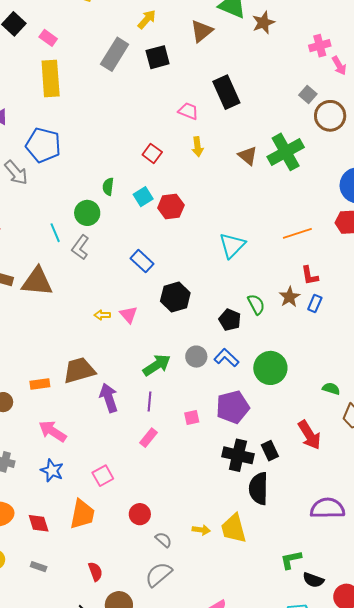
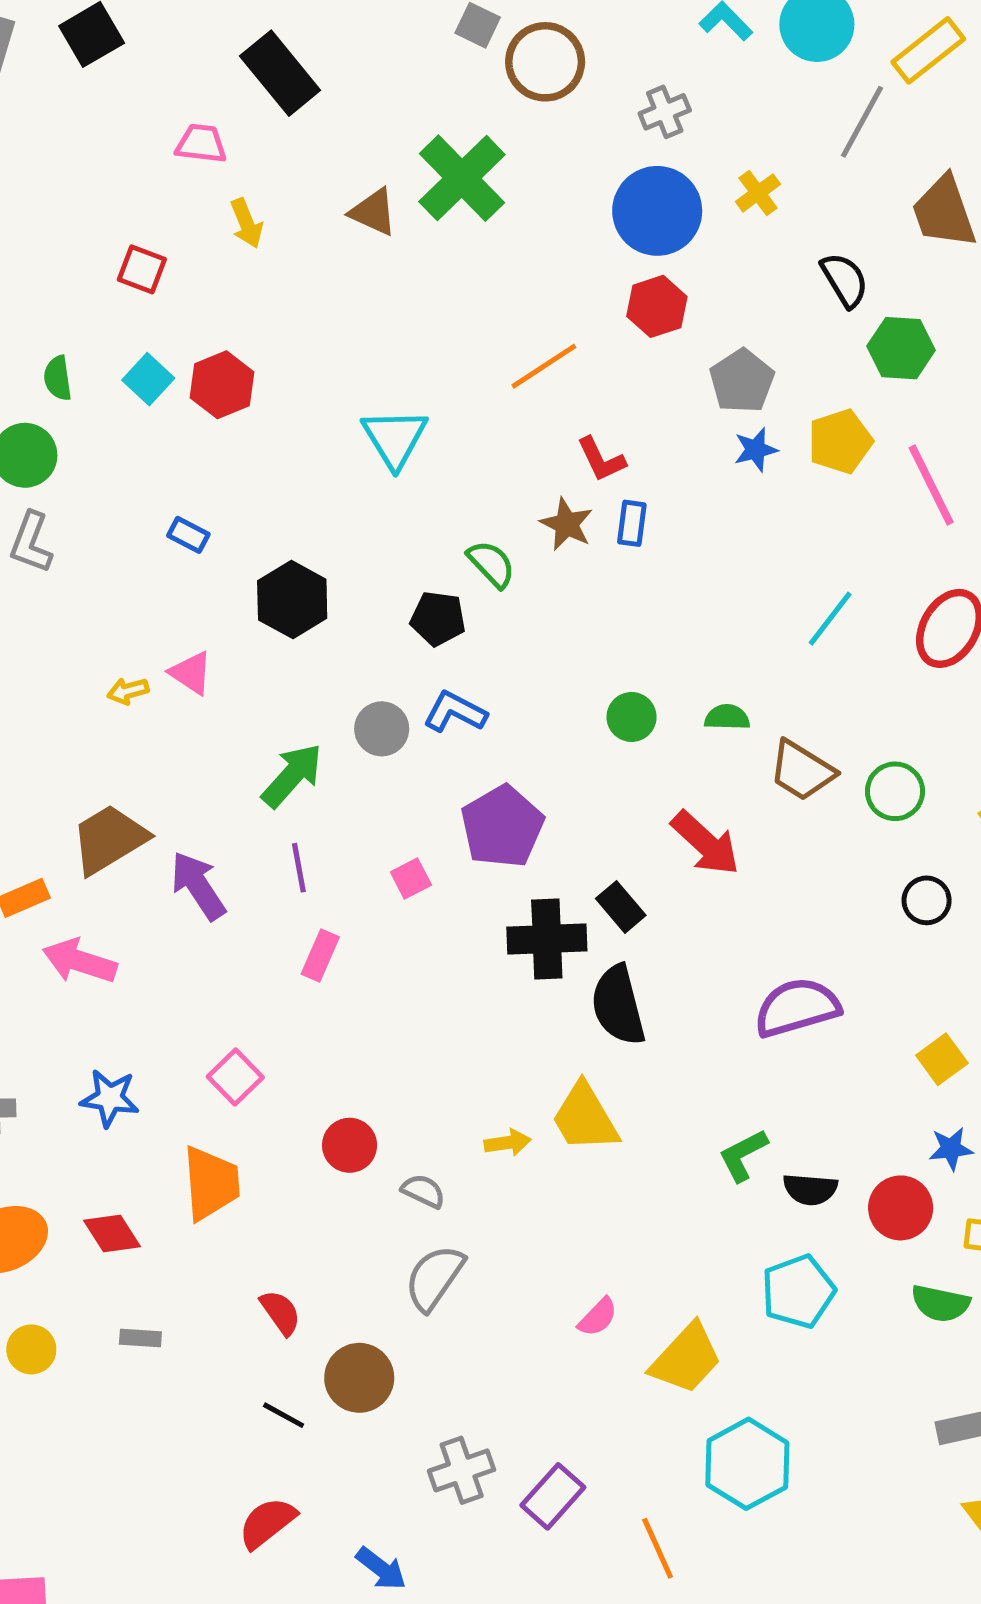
blue rectangle: (142, 261) -> (188, 535), size x0.7
green circle: (270, 368) -> (632, 717), moved, size x0.6
pink arrow: (52, 431) -> (80, 961), moved

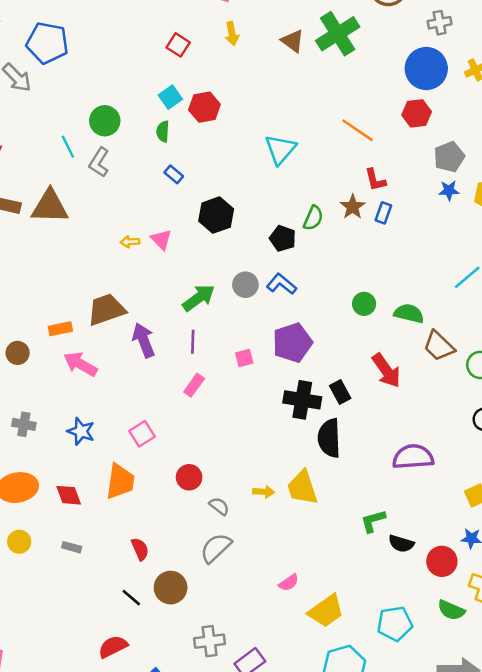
orange line: (544, 366) -> (358, 130), turned 56
green semicircle: (58, 378) -> (163, 131), moved
green semicircle: (491, 564) -> (313, 218), turned 55
green semicircle: (727, 717) -> (409, 313), size x1.4
cyan pentagon: (798, 1291) -> (395, 624), moved

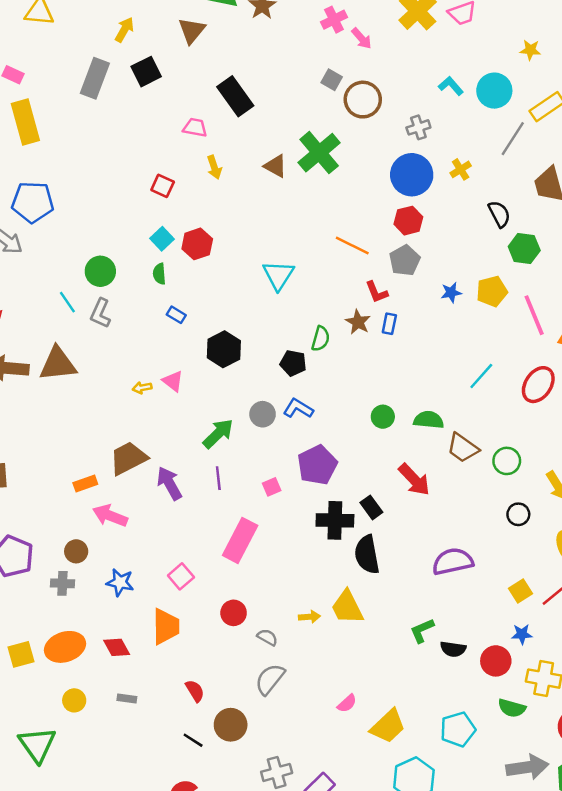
gray pentagon: (449, 157) -> (405, 260), moved
brown circle: (18, 353) -> (76, 551), moved
pink rectangle: (194, 385) -> (240, 540), moved, size x1.8

